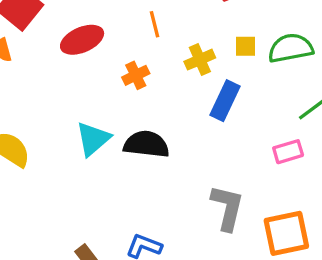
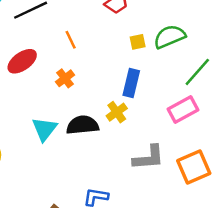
yellow cross: (200, 60) -> (117, 112), moved
pink rectangle: (288, 152) -> (183, 110), size x1.4
gray L-shape: (227, 208) -> (149, 158), turned 84

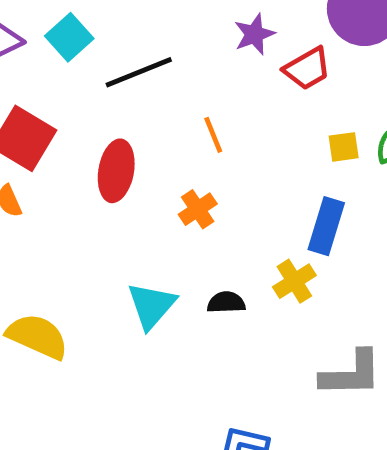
red ellipse: (22, 61) -> (116, 171), turned -48
black semicircle: (83, 125) -> (226, 302), size x0.6

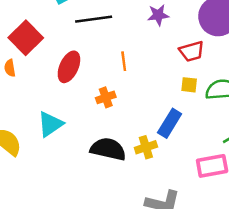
red trapezoid: (307, 69) -> (192, 51), moved
black semicircle: (226, 302) -> (108, 149), size x1.8
cyan triangle: (151, 306) -> (50, 124), moved

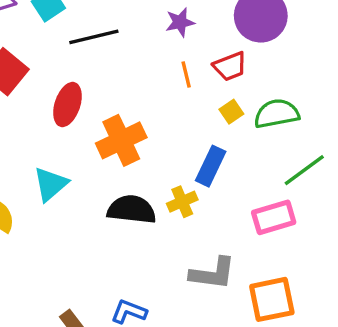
orange line: (124, 61) -> (186, 74), moved
yellow square: (189, 85) -> (231, 112), turned -35
orange cross: (106, 97) -> (121, 140), size x1.8

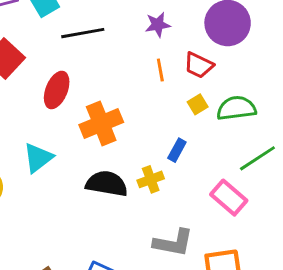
red trapezoid: (230, 66) -> (199, 65), turned 44
blue rectangle: (211, 166) -> (177, 150), size x0.7
pink rectangle: (274, 217) -> (229, 198), turned 54

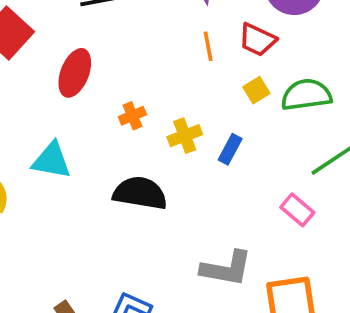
orange cross: (101, 124) -> (132, 116), size x0.5
cyan triangle: (38, 158) -> (52, 160), turned 48
yellow cross: (151, 179) -> (185, 136), moved
pink rectangle: (229, 198) -> (297, 210), size x0.7

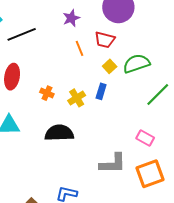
orange cross: (132, 116) -> (47, 93), turned -32
blue rectangle: (230, 149) -> (101, 91), moved
pink rectangle: (297, 210) -> (145, 138), moved

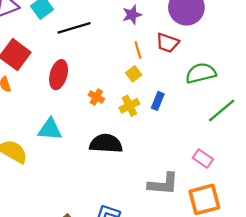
yellow square: (110, 66) -> (134, 74), moved

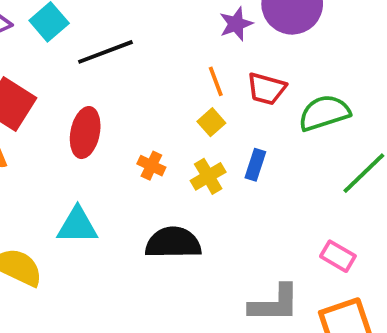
purple star: (132, 15) -> (236, 24), moved
red trapezoid: (167, 43) -> (266, 89), moved

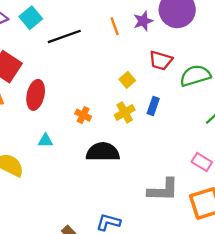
orange line: (216, 81) -> (115, 26), moved
red ellipse: (85, 133) -> (36, 95), moved
orange cross: (151, 166) -> (83, 115), moved
cyan triangle: (77, 226) -> (45, 141), size x0.6

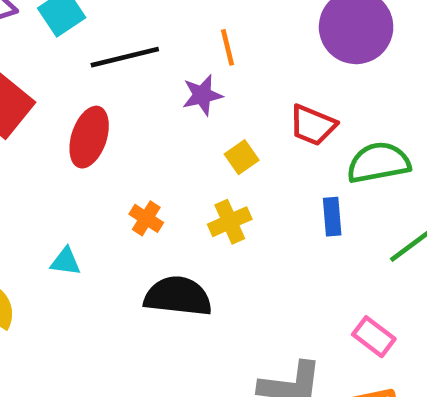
purple star: (143, 21) -> (202, 95), moved
red ellipse: (36, 95) -> (89, 137), moved
blue rectangle: (153, 106) -> (332, 217), moved, turned -30

